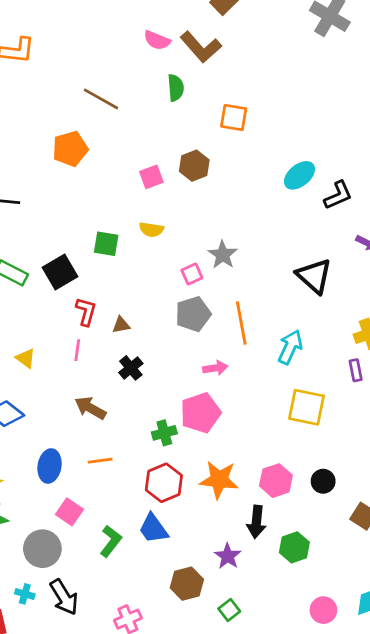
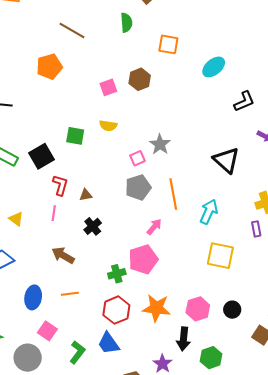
cyan ellipse: (299, 175) -> (214, 67), moved
pink arrow: (215, 368) -> (154, 227), turned -42

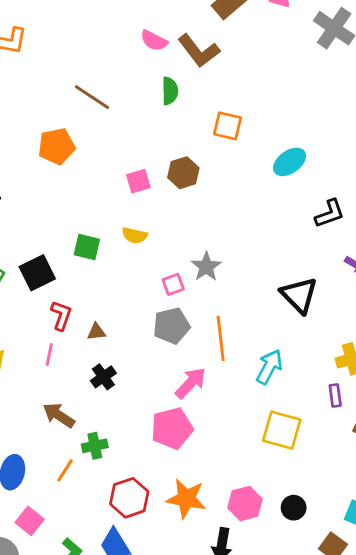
pink arrow: (154, 227) -> (191, 383), size x1.4
green cross: (117, 274) -> (95, 446), moved
orange line: (70, 294) -> (65, 470), turned -54

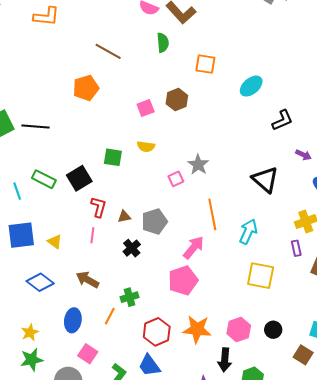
gray pentagon: (171, 326) -> (154, 222), moved
brown arrow: (59, 415) -> (87, 280), moved

